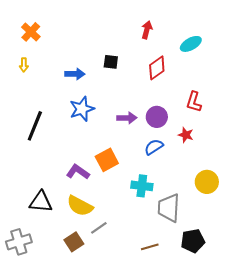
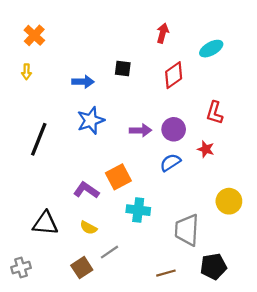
cyan cross: (142, 186) -> (138, 210), moved
yellow semicircle: (80, 206) -> (88, 228), size x0.6
gray cross: (19, 242) -> (21, 268), size x0.7

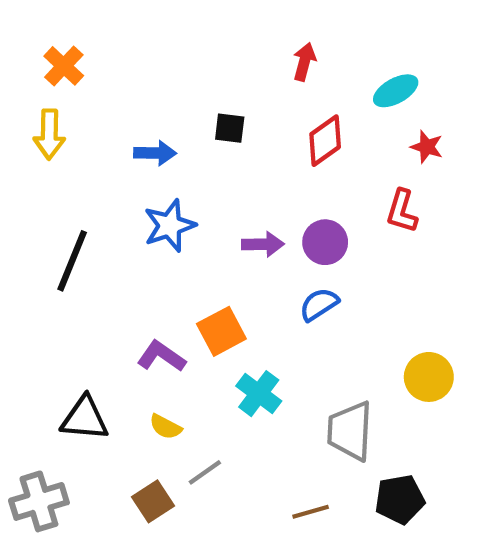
yellow arrow: (27, 72) -> (49, 134), size x1.6
red star: (206, 149) -> (427, 147), moved
cyan cross: (138, 210) -> (259, 394), turned 30
gray cross: (21, 268) -> (39, 501), size x1.5

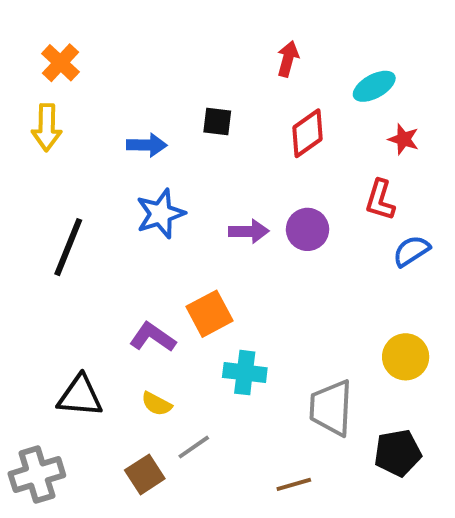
blue semicircle: (319, 304) -> (411, 251), moved
cyan cross: (259, 394) -> (245, 373), turned -30
black pentagon: (400, 499) -> (398, 453), moved

